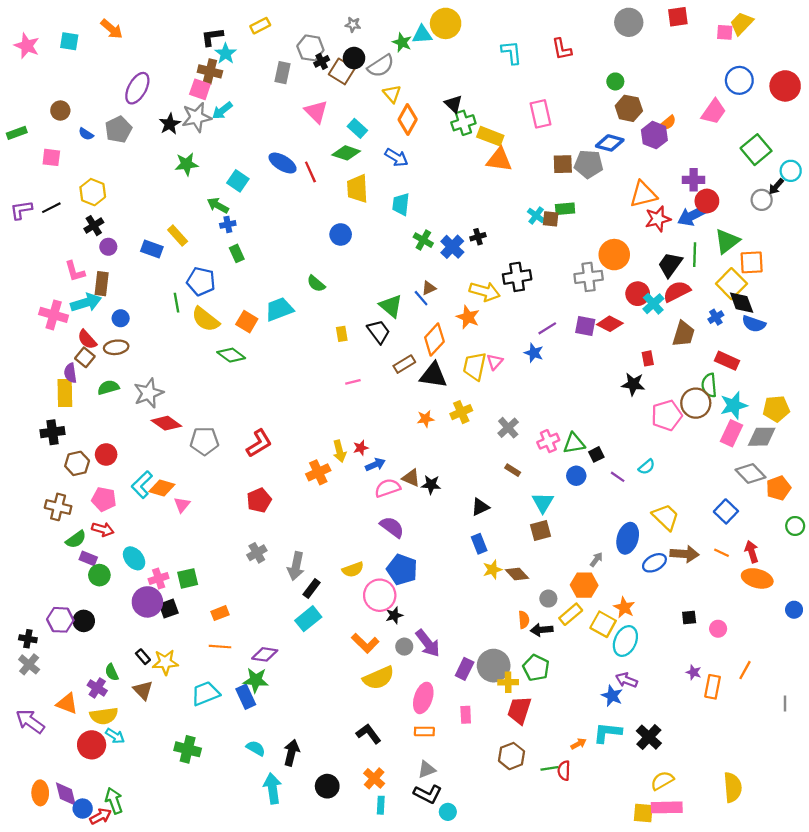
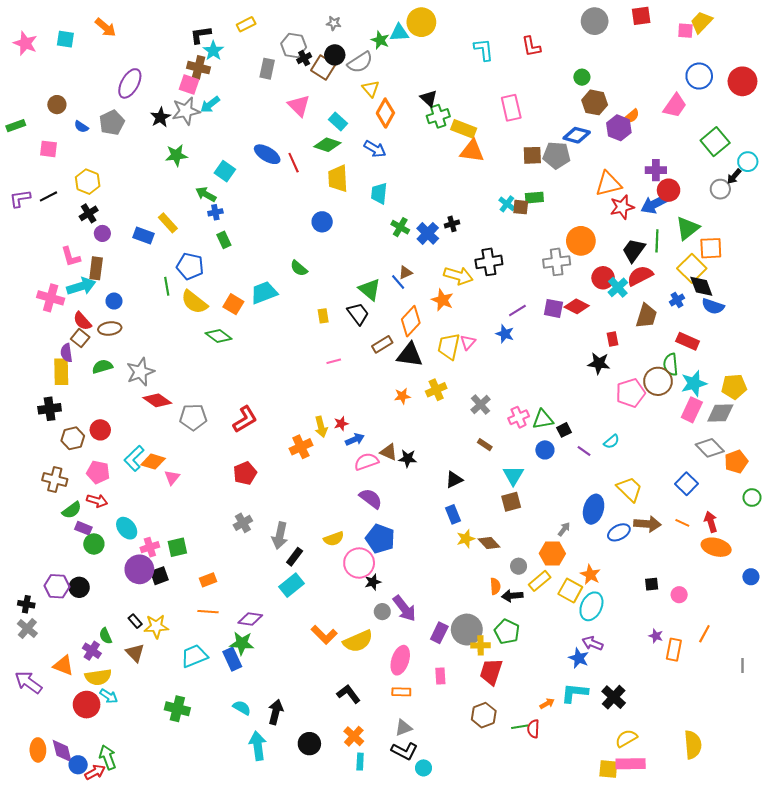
orange L-shape: (365, 643) -> (324, 635), moved

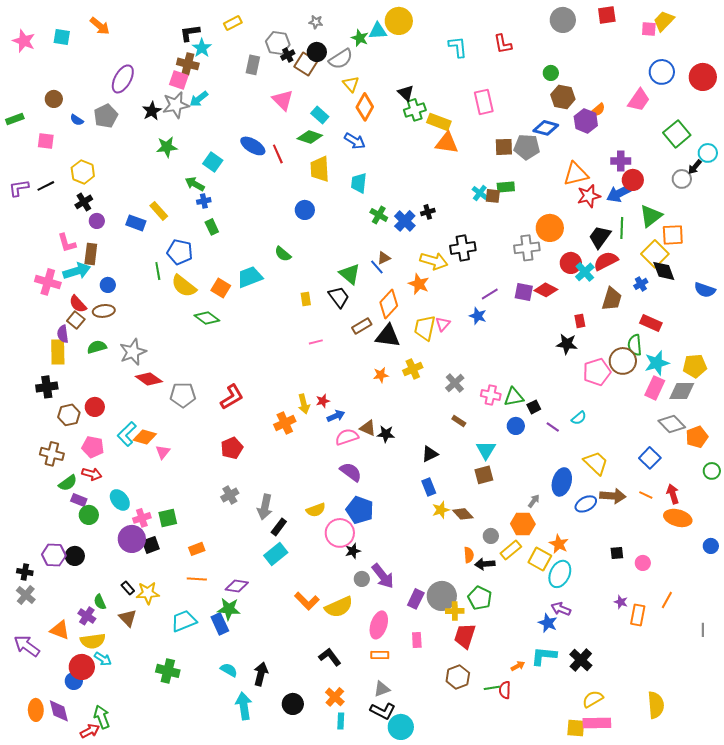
blue semicircle: (713, 306) -> (705, 290), moved
pink cross: (519, 417) -> (491, 395), turned 36
blue circle: (78, 765) -> (74, 681), moved
cyan circle: (423, 768) -> (401, 727), size x1.6

